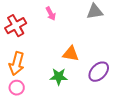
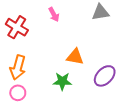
red cross: (16, 26) -> (17, 27), turned -30

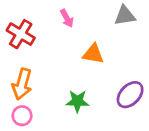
orange triangle: (75, 57) -> (93, 54), moved

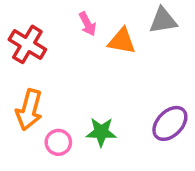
orange triangle: (93, 54) -> (122, 41), moved
pink circle: (22, 116) -> (58, 142), moved

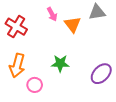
orange triangle: (122, 41) -> (73, 24), turned 42
green star: (101, 132) -> (60, 63), moved

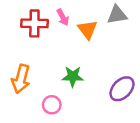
red cross: (16, 27) -> (34, 23), moved, turned -30
pink circle: (35, 85) -> (52, 105), moved

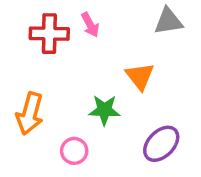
orange triangle: (87, 30) -> (140, 76), moved
purple ellipse: (122, 89) -> (161, 144), moved

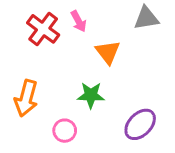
red cross: (49, 34) -> (43, 29), turned 36
orange triangle: (140, 76) -> (108, 52), moved

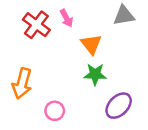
green star: (91, 95) -> (95, 74), moved

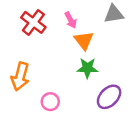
pink arrow: (66, 18) -> (71, 20), moved

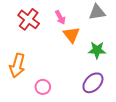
green star: (87, 68) -> (97, 50), moved

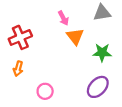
red cross: (29, 19) -> (20, 37), moved, turned 30
orange arrow: (17, 65) -> (18, 69), size x0.6

